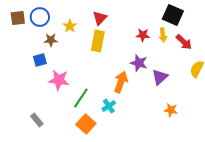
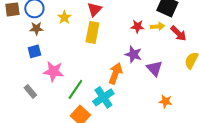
yellow arrow: (163, 35) -> (157, 26), turned -88
brown star: (51, 40) -> (36, 28), moved
purple triangle: (160, 77) -> (154, 68), turned -30
cyan cross: (109, 106) -> (103, 97), size x1.5
gray rectangle: (37, 120) -> (30, 91), moved

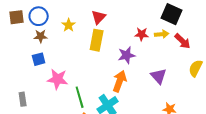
purple star: (133, 54) -> (127, 55), moved, turned -30
green line: (75, 89) -> (80, 97), turned -50
gray rectangle: (30, 91) -> (23, 99), moved, turned 32

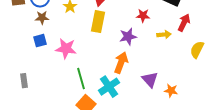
yellow arrow: (162, 34) -> (164, 35), moved
red arrow: (183, 41) -> (184, 23), turned -108
purple triangle: (159, 76) -> (150, 80), moved
pink star: (58, 79) -> (66, 49), moved

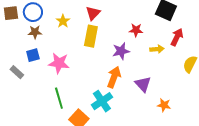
green line: (81, 79) -> (59, 98), moved
purple triangle: (150, 80) -> (143, 84), moved
gray rectangle: (24, 81) -> (17, 72), moved, turned -40

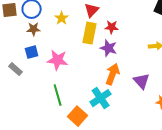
red star: (136, 30) -> (112, 27), moved
purple star: (121, 51) -> (109, 48), moved, turned 30

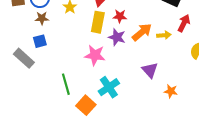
pink star: (58, 60) -> (95, 55), moved
gray rectangle: (16, 69) -> (24, 58), size x1.5
orange arrow: (113, 74) -> (142, 32), moved, turned 30

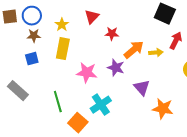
yellow rectangle: (98, 22) -> (63, 49), moved
purple star: (117, 37) -> (116, 68), moved
gray rectangle: (24, 58) -> (18, 91), moved
orange star: (171, 91) -> (163, 109), size x1.5

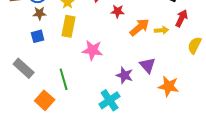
purple star: (116, 68) -> (125, 75), moved
cyan cross: (101, 105) -> (110, 100), moved
orange square: (78, 123) -> (45, 100), moved

